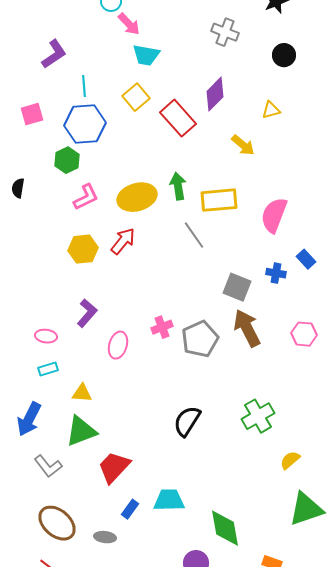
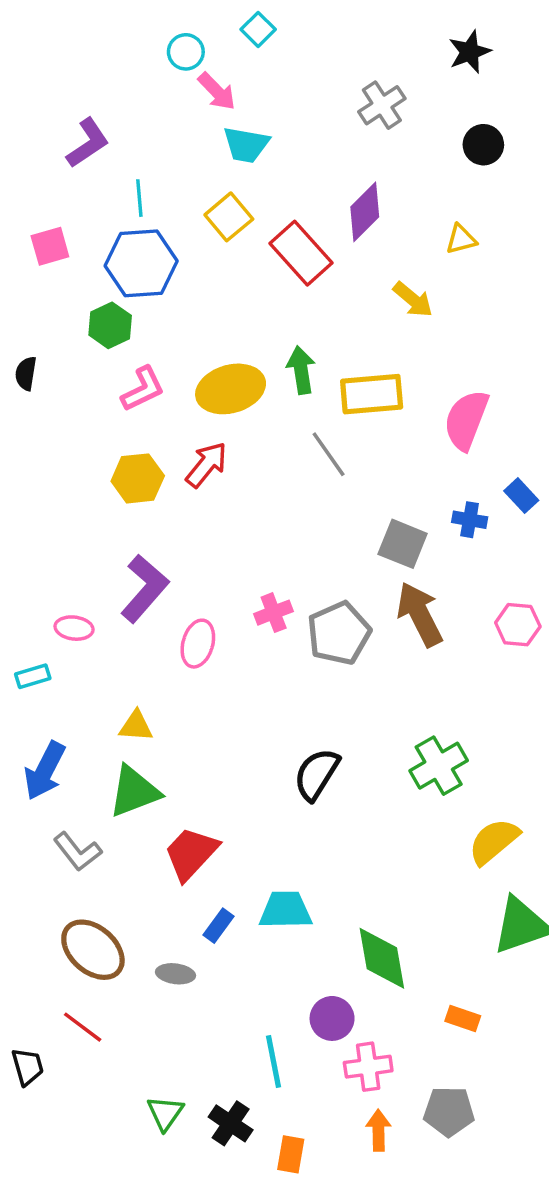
gray cross: (225, 32) -> (382, 105), turned 36
purple L-shape: (87, 313) -> (145, 588), size x1.4
cyan rectangle: (48, 369) -> (33, 676), moved
yellow semicircle: (290, 460) -> (494, 841), size x1.5

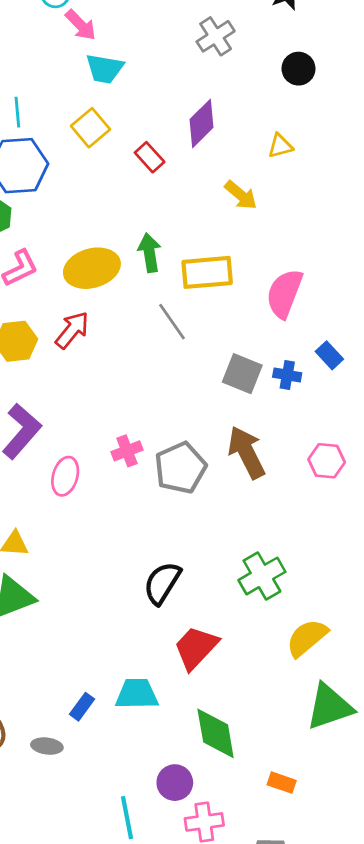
red rectangle: (301, 253) -> (150, 157), size x0.6
gray square: (403, 544) -> (242, 374), moved
red trapezoid: (191, 853) -> (196, 648), moved

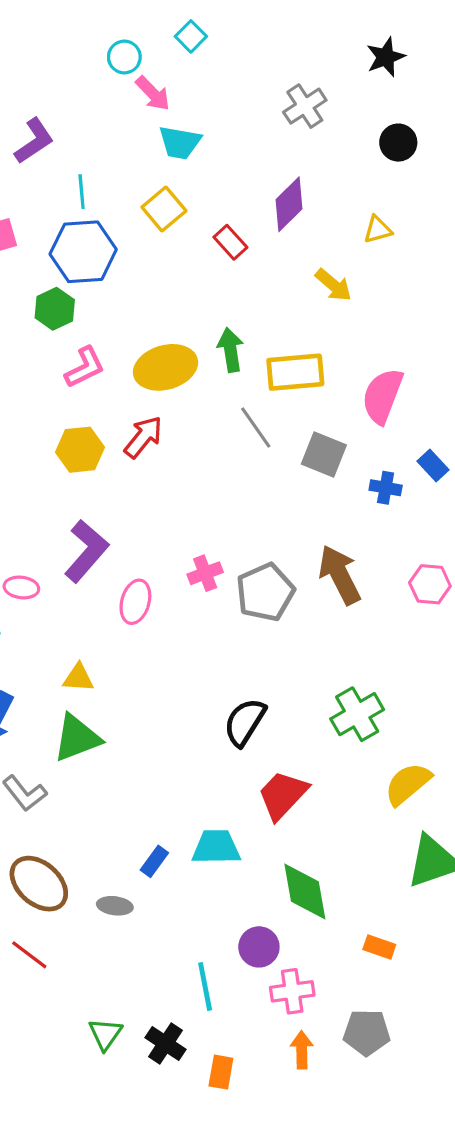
gray square: (242, 374) -> (324, 454), moved

